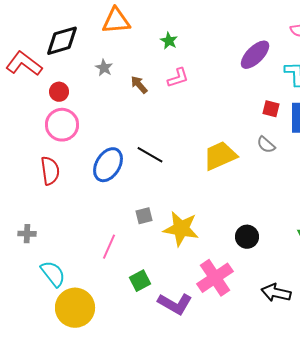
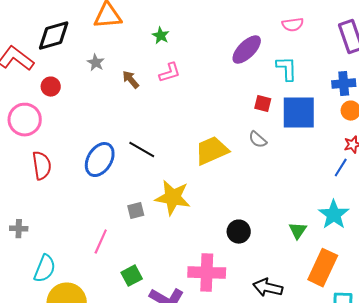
pink circle: (62, 125) -> (25, 120), moved
yellow star: (181, 229) -> (173, 198), moved
cyan semicircle: (53, 274) -> (45, 269), turned 60
pink cross: (215, 278) -> (207, 273), turned 36

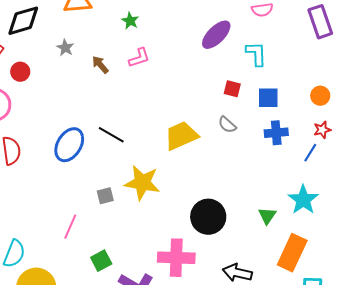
blue cross: (344, 84) -> (276, 133), moved
blue square: (299, 113) -> (268, 98), size x0.6
black circle: (239, 232) -> (208, 217), size x1.5

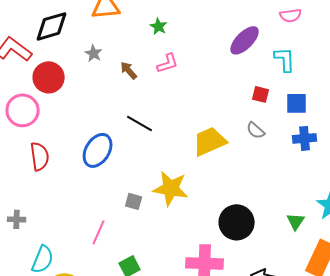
red circle: (20, 72) -> (49, 77), size x1.6
black line: (111, 135) -> (140, 123), moved
gray square: (105, 196) -> (134, 201), turned 30

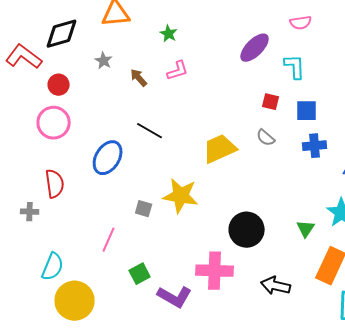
red circle: (49, 77) -> (59, 85), size x0.7
pink circle: (23, 110) -> (54, 123), moved
red semicircle: (40, 156) -> (55, 184), moved
gray cross: (17, 219) -> (30, 212), moved

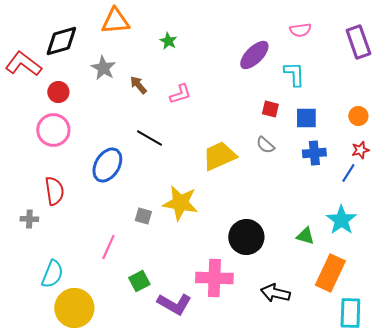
gray star: (104, 61) -> (103, 68), size x1.4
pink L-shape: (178, 71) -> (180, 94), moved
green triangle: (306, 229) -> (305, 236), turned -48

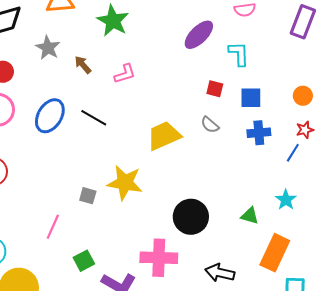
green star: (168, 41) -> (113, 21), size x1.8
purple rectangle: (358, 42) -> (303, 22), turned 40
blue ellipse: (107, 165) -> (50, 116), moved
cyan star: (341, 220) -> (286, 200), size x0.7

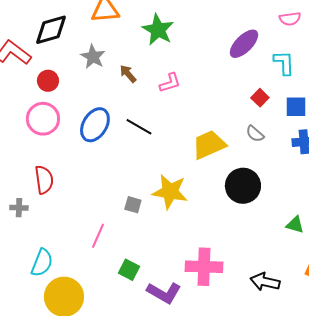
red square: (215, 89) -> (260, 98), turned 30
black circle: (191, 217) -> (243, 186), moved
green square: (84, 261) -> (129, 270), turned -35

